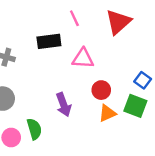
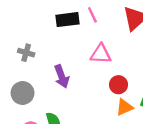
black rectangle: (49, 41) -> (68, 20), moved
purple arrow: (64, 105) -> (62, 76), moved

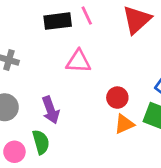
pink triangle: (101, 54) -> (78, 61), moved
purple arrow: (62, 76) -> (51, 110), moved

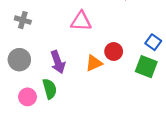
orange triangle: (124, 124) -> (94, 63), moved

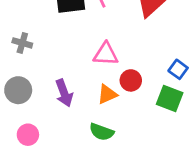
pink triangle: (81, 21) -> (106, 54), moved
green semicircle: (50, 89) -> (102, 132), moved, turned 126

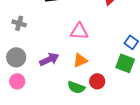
red circle: (131, 80) -> (97, 81), moved
purple arrow: (64, 93) -> (49, 59), turned -96
pink circle: (28, 135) -> (17, 81), moved

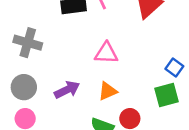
gray cross: (19, 23) -> (28, 43), size x1.5
green square: (125, 63) -> (167, 95), turned -36

